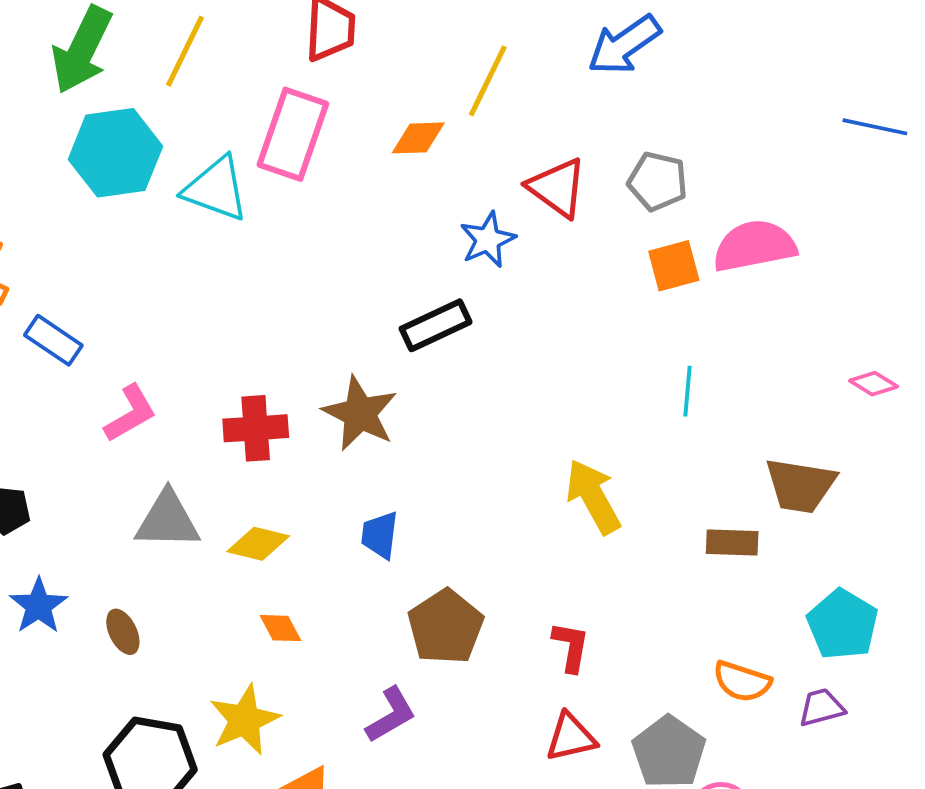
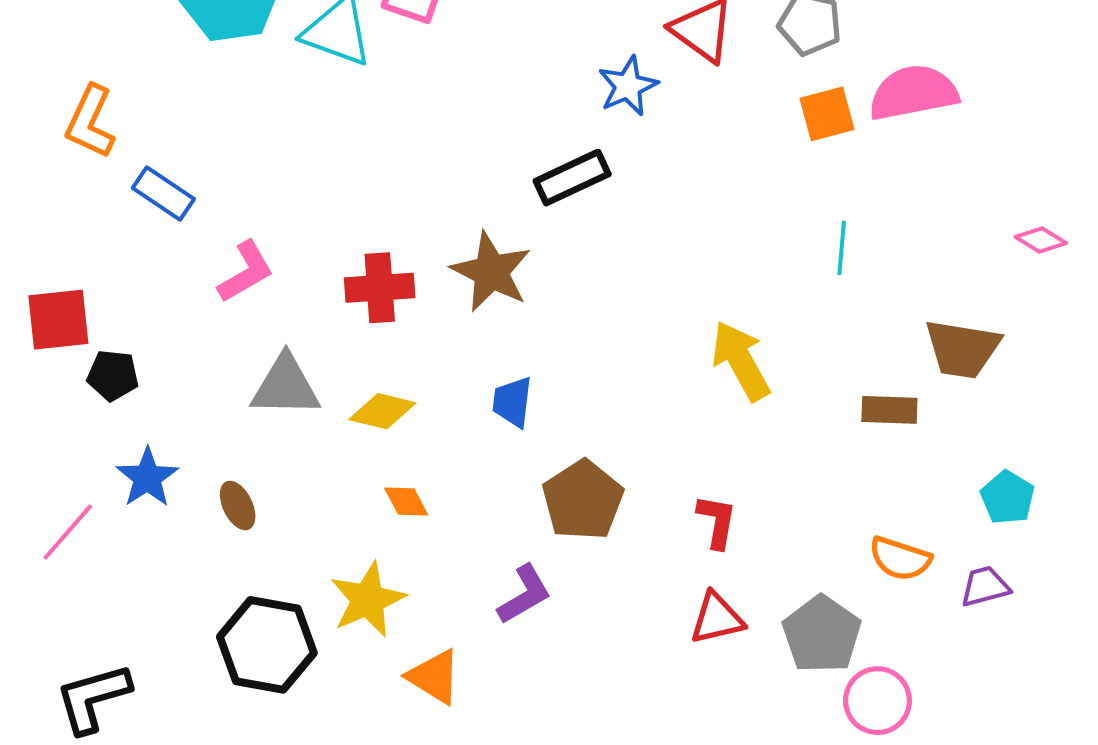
cyan pentagon: (843, 624) -> (1008, 498), size x0.7

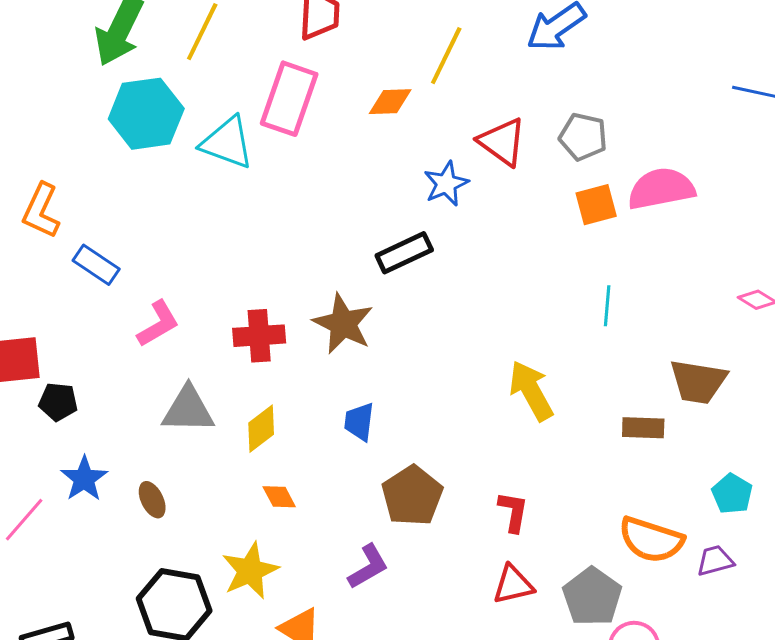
yellow diamond: (382, 411) -> (261, 429), turned -51
orange semicircle: (900, 559) -> (651, 540), size x1.4

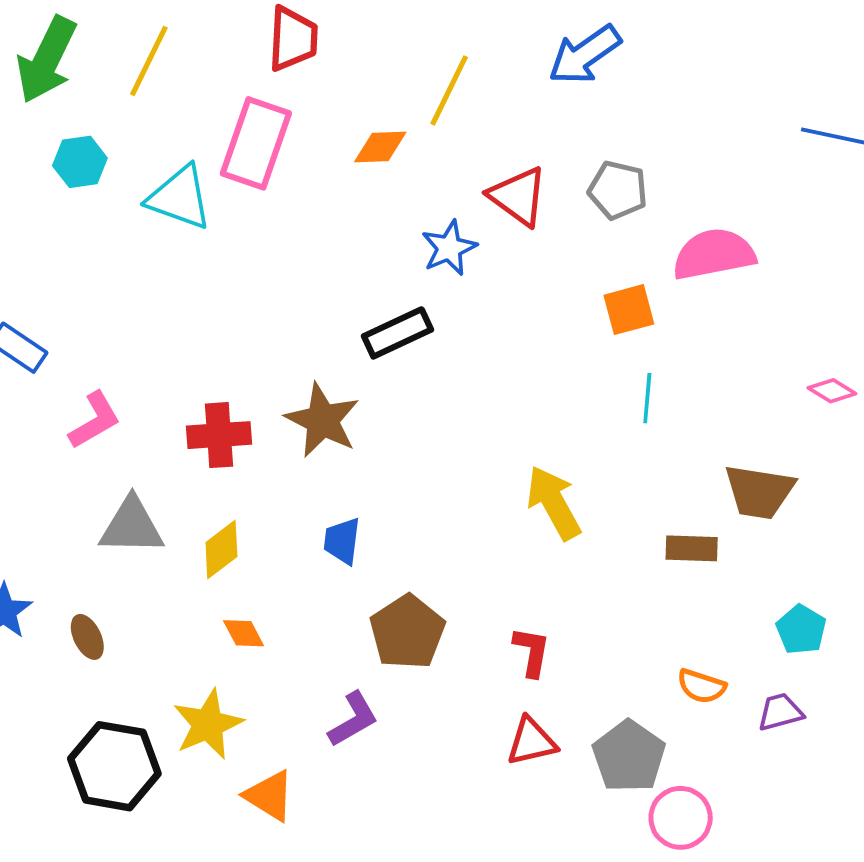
cyan hexagon: (146, 114) -> (80, 162), size x0.6
orange square: (596, 205) -> (629, 310), moved
orange semicircle: (651, 540) -> (701, 686), size x0.6

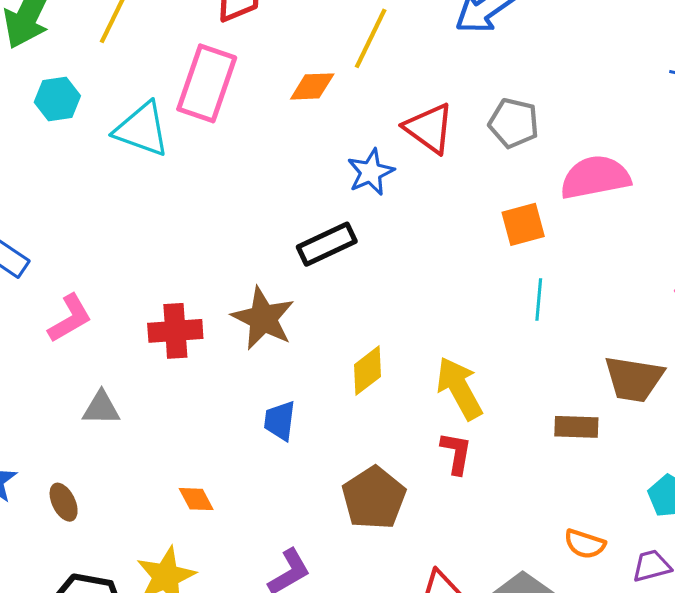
gray triangle: (132, 526) -> (101, 408), size x0.7
yellow diamond: (221, 550) -> (367, 371), moved
brown pentagon: (407, 632) -> (374, 498), moved
red L-shape: (532, 652) -> (456, 453), moved

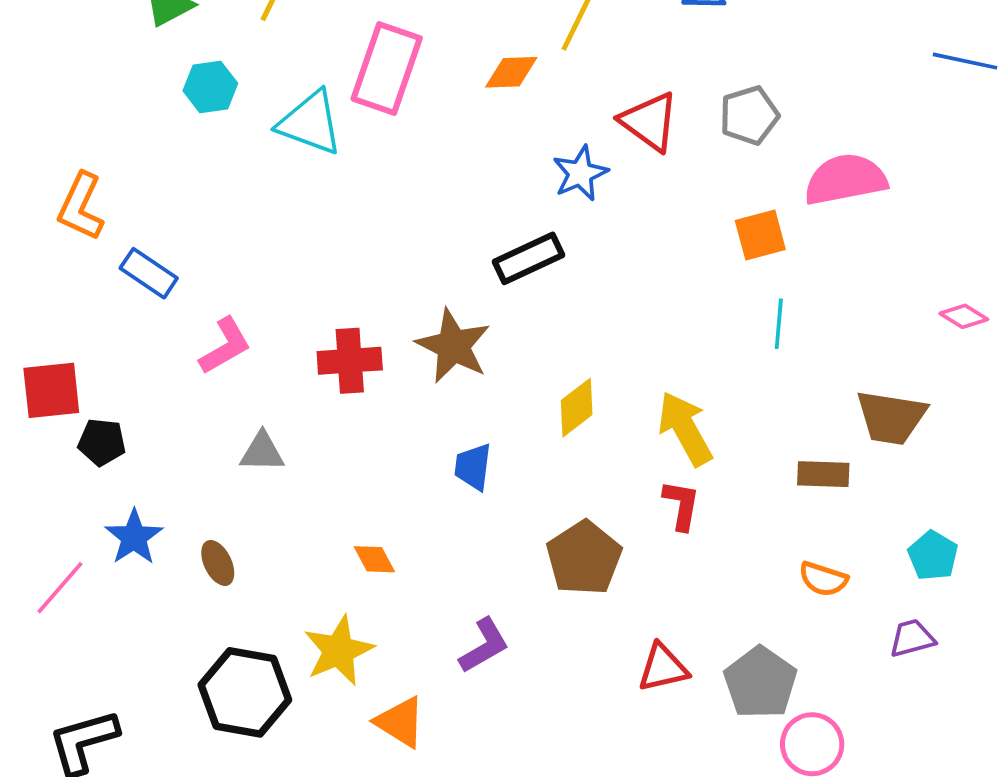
gray pentagon: (514, 123) -> (749, 115), turned -30
orange semicircle: (585, 544) -> (823, 579), moved

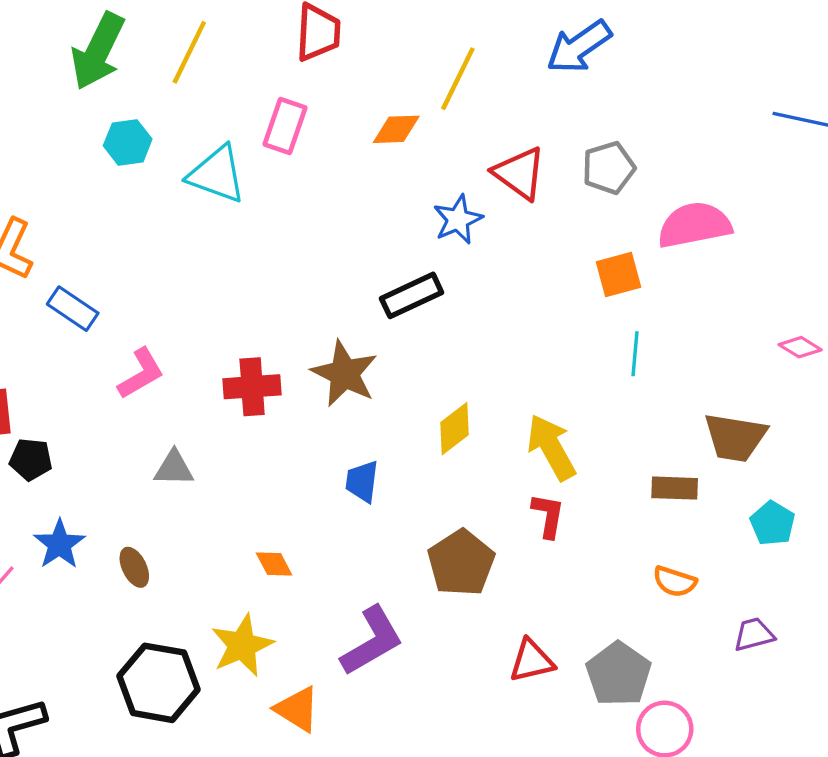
pink rectangle: (387, 68) -> (285, 126), size x0.7
cyan pentagon: (933, 556) -> (773, 523), moved
purple L-shape: (484, 646) -> (372, 641), size x1.4

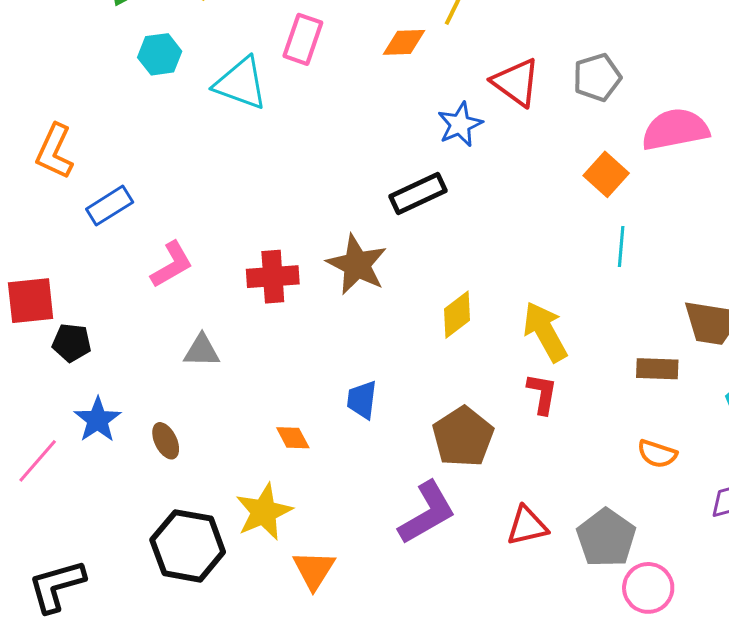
orange square: (619, 275) -> (606, 174), turned -33
blue rectangle: (73, 309) -> (110, 206), turned -66
blue trapezoid: (362, 481) -> (362, 400), moved
purple L-shape: (372, 641) -> (427, 513), moved
orange triangle: (297, 709) -> (314, 570), turned 30

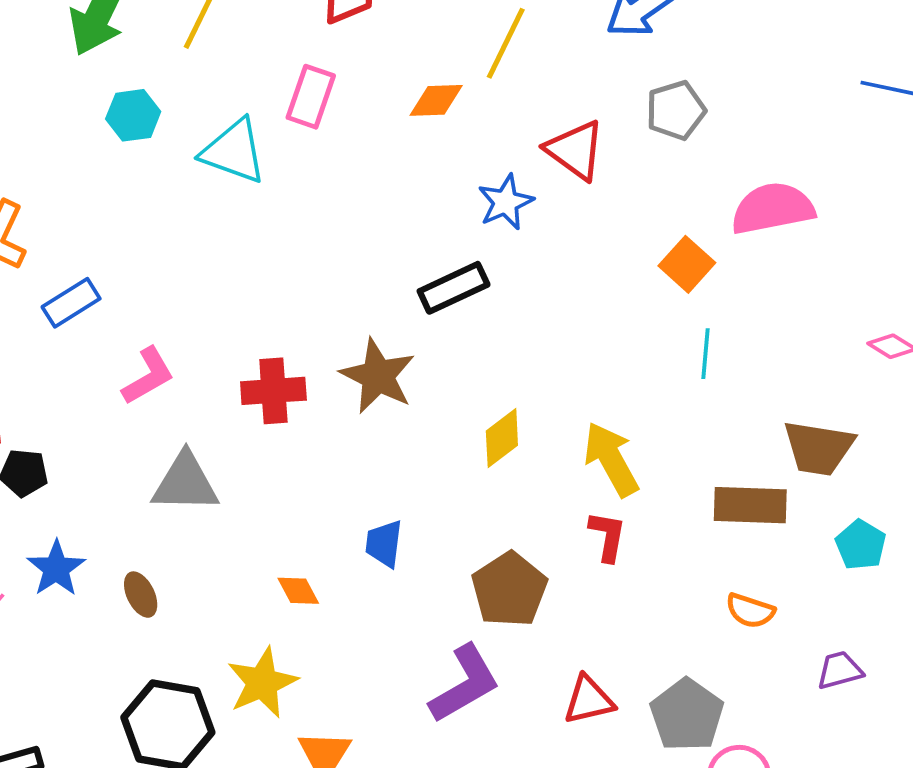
gray pentagon: (597, 77) -> (676, 110), moved
gray triangle: (202, 351) -> (185, 483), size x1.5
brown rectangle: (657, 369) -> (750, 505), size x1.4

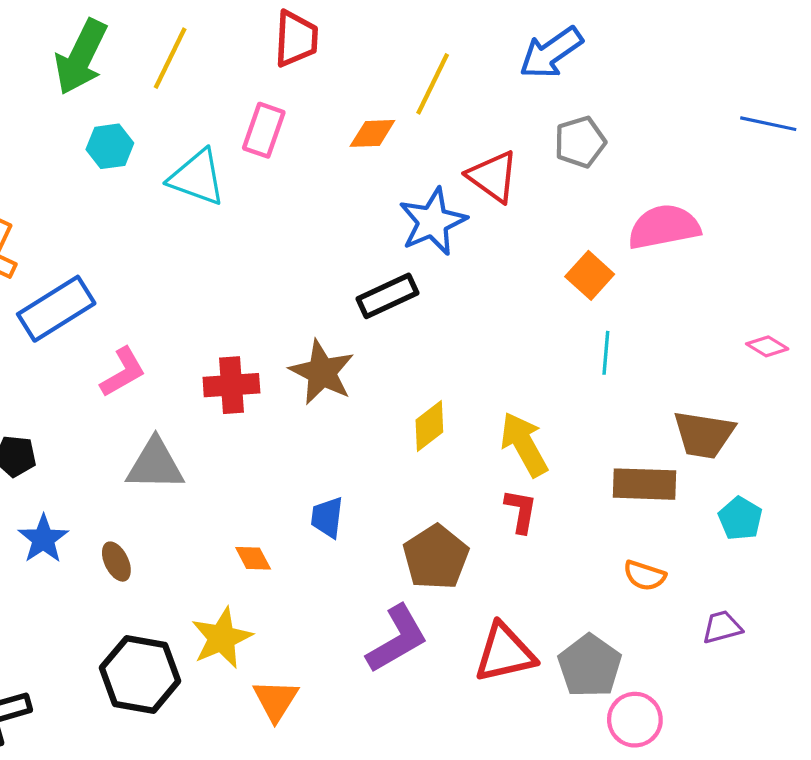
blue star: (506, 202) -> (433, 222), size x1.4
blue rectangle: (71, 303) -> (56, 309), size x1.5
red triangle: (589, 700) -> (505, 653), size x1.4

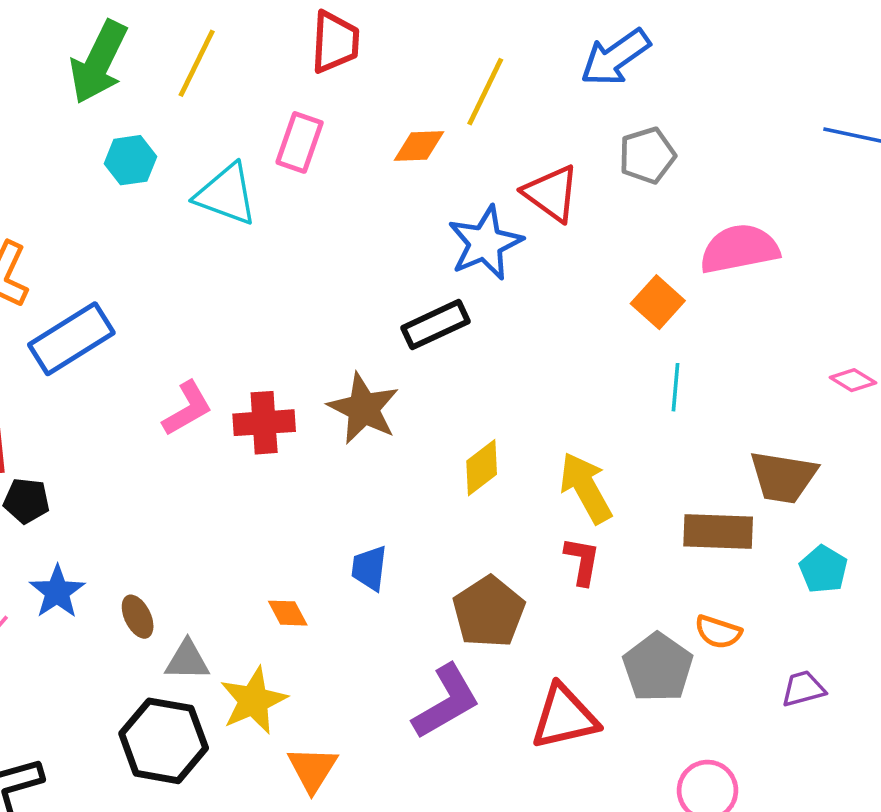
pink L-shape: (123, 372) -> (187, 409), moved
gray triangle: (155, 465) -> (187, 660), moved, size x0.7
gray pentagon: (590, 666) -> (658, 667), moved

